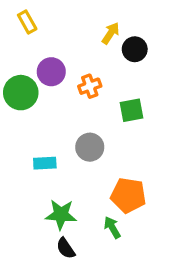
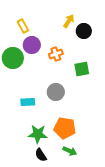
yellow rectangle: (27, 22) -> (23, 26), moved
orange pentagon: (128, 195) -> (65, 128), moved
green arrow: (112, 227) -> (70, 151), moved, turned 144

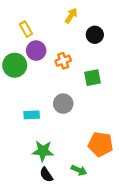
yellow arrow: (69, 21) -> (71, 16), moved
orange pentagon: (65, 128) -> (100, 144), moved

